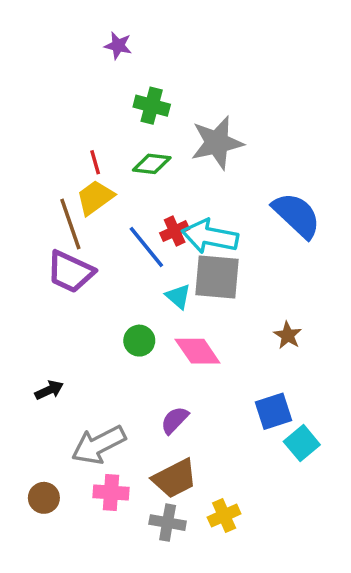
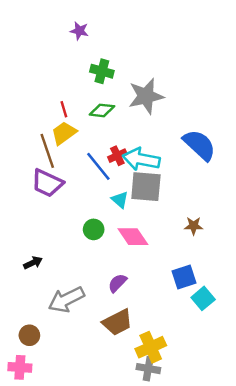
brown star: (288, 335) -> (194, 226), turned -30
pink cross: (111, 493) -> (20, 367), moved
yellow cross: (224, 516) -> (151, 347), size x1.4
gray cross: (168, 523) -> (148, 369), moved

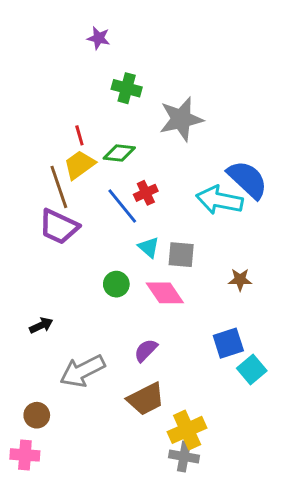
green diamond: (102, 110) -> (119, 153), moved
cyan arrow: (141, 159) -> (219, 200), moved
gray square: (146, 187) -> (181, 255), moved, size x0.7

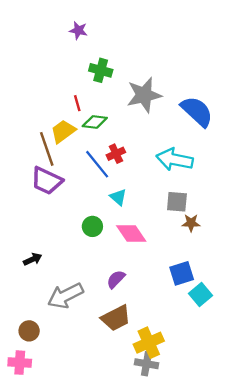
red line: (79, 135) -> (77, 103), moved
blue semicircle: (247, 180) -> (197, 111), moved
gray square: (181, 255) -> (177, 202), moved

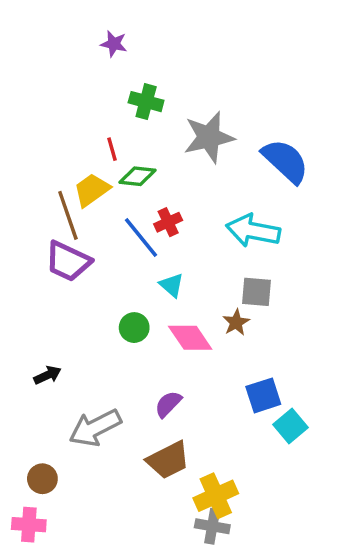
brown star: (191, 223) -> (236, 322), moved, turned -30

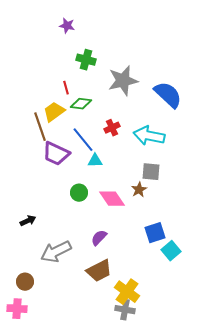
red cross: (168, 222) -> (112, 128), moved
purple trapezoid: (68, 261) -> (56, 154), moved
cyan triangle: (172, 285) -> (95, 161), moved, turned -42
yellow cross: (216, 496) -> (127, 292), turned -30

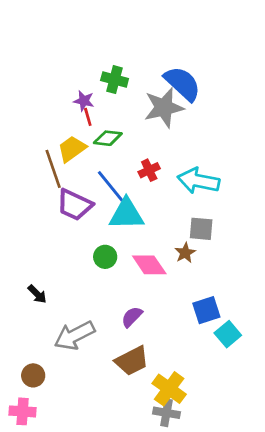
purple star: (67, 26) -> (84, 101), moved
blue semicircle: (168, 95) -> (182, 84), moved
cyan triangle: (95, 161) -> (127, 214), size x1.8
black arrow: (28, 221) -> (37, 294), turned 70

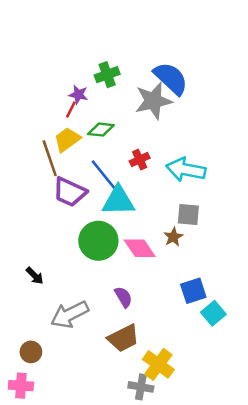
green cross: (115, 80) -> (107, 75), turned -35
red line: (88, 117) -> (71, 110), moved, turned 42
green circle: (105, 257) -> (98, 241), size x1.8
purple semicircle: (132, 317) -> (123, 297), turned 105
gray cross: (166, 413) -> (141, 387), moved

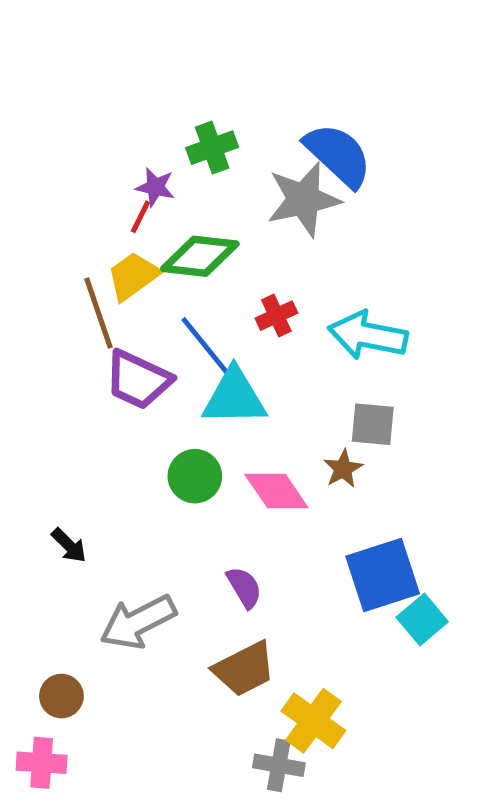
green diamond: (101, 130) -> (200, 256), size x1.4
green circle: (98, 241) -> (195, 476), size x0.7
blue square: (193, 291) -> (383, 575), size x1.4

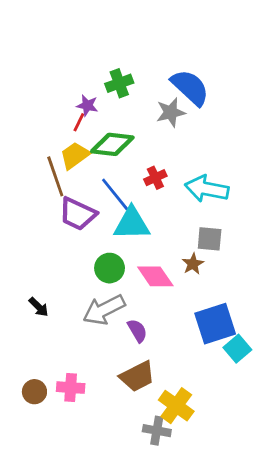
gray star: (304, 199) -> (171, 112), size x0.7
gray arrow: (138, 622) -> (104, 310), moved
pink cross: (42, 763) -> (71, 388), moved

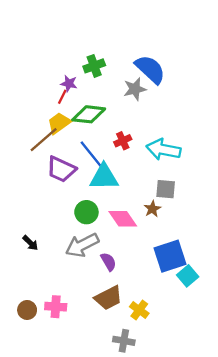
brown line: (55, 176) -> (44, 140), turned 68
yellow cross: (176, 406) -> (139, 310), moved, size x0.7

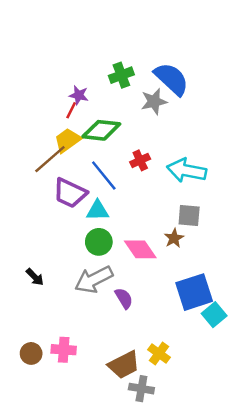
green cross: (94, 66) -> (121, 75), moved
cyan triangle: (104, 177) -> (98, 211), moved, size x0.7
brown trapezoid: (108, 298) -> (124, 365), moved

